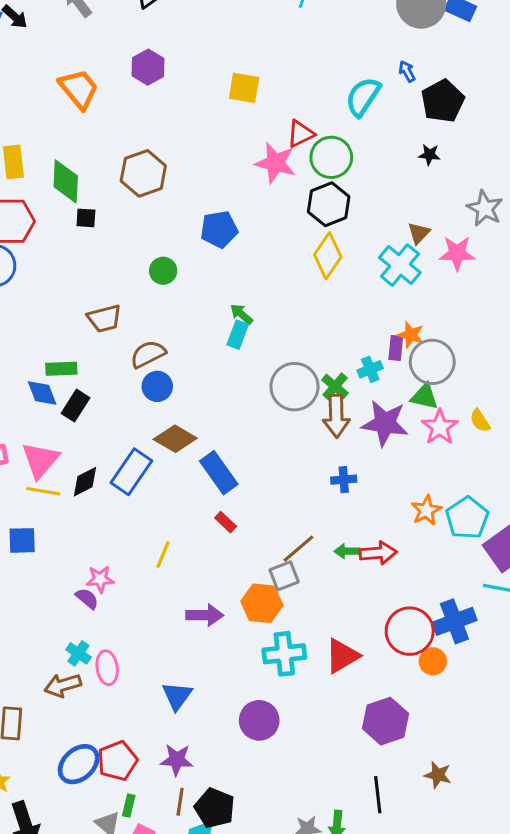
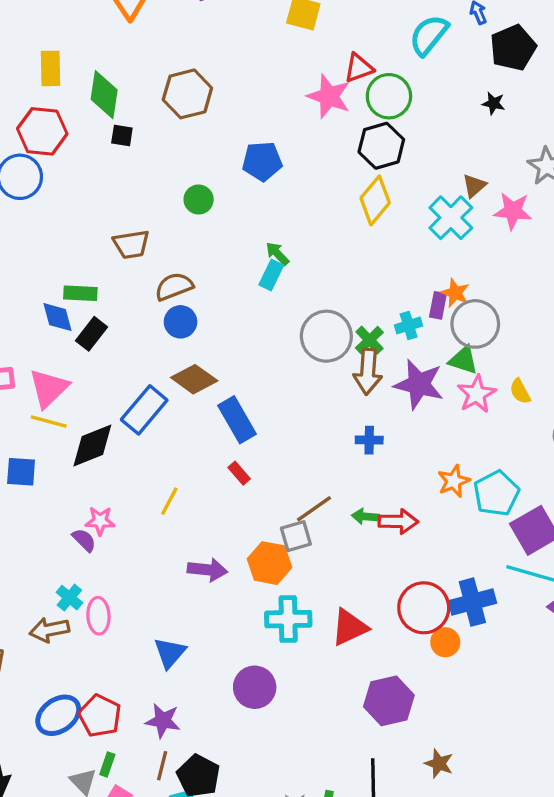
black diamond: (85, 482) -> (92, 446), moved, size x1.4
red pentagon: (117, 761) -> (100, 716), turned -30

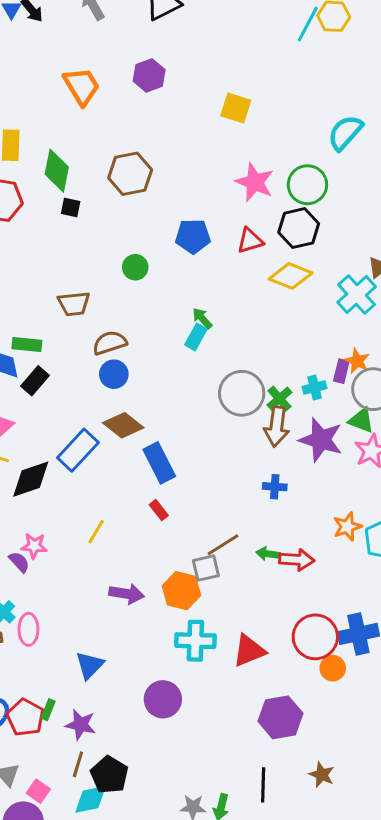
red triangle: (359, 68) -> (250, 241), moved
yellow diamond: (375, 200) -> (291, 276), turned 69
green rectangle: (107, 764) -> (48, 710), moved

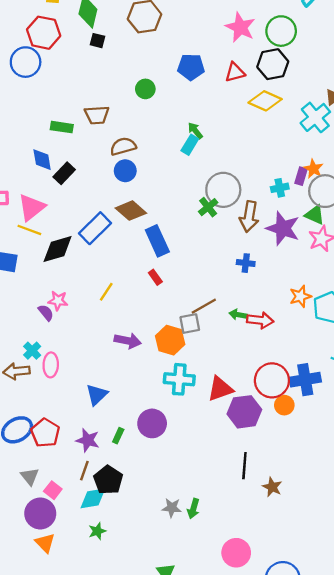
green rectangle: (27, 345) -> (62, 127), moved
green cross: (279, 399) -> (208, 207), moved
green rectangle: (48, 710) -> (118, 436), moved
purple hexagon: (280, 717) -> (244, 412), moved
black line: (263, 785) -> (244, 466), moved

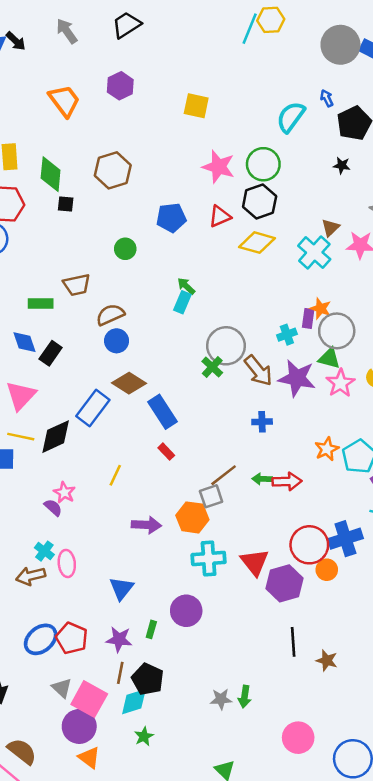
brown arrow: (249, 217) -> (258, 371), turned -40
yellow line: (29, 230) -> (21, 437), moved
pink star: (58, 301) -> (64, 493), turned 30
red triangle: (220, 389) -> (255, 562), turned -40
pink square: (53, 490) -> (89, 699), size x1.8

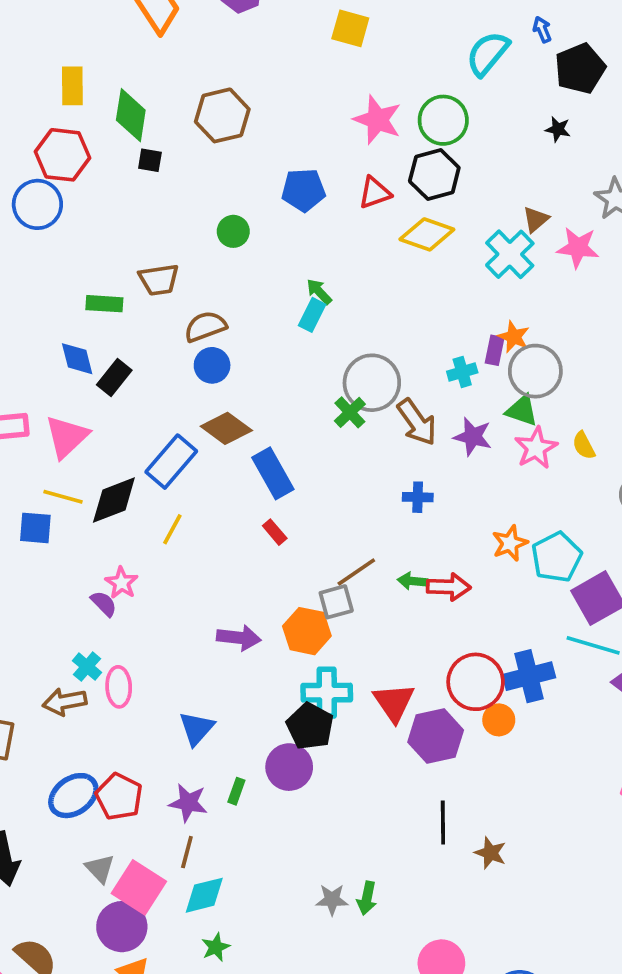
purple star: (297, 378) -> (473, 437), size x0.7
yellow line: (115, 475) -> (172, 529), moved
black pentagon: (148, 679) -> (310, 726), moved

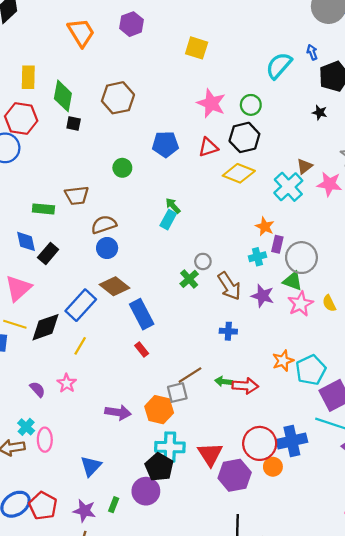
green circle: (443, 120) -> (251, 105), size x0.7
orange star: (514, 337) -> (265, 226), moved
gray circle: (372, 383) -> (203, 261), size x0.5
pink star: (122, 583) -> (67, 383), moved

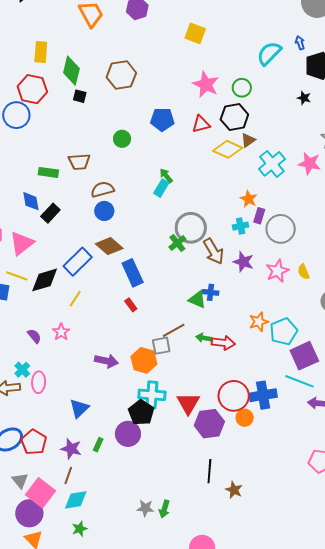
brown triangle: (305, 166) -> (248, 140), moved
gray circle: (203, 261) -> (191, 228), size x2.0
green triangle: (293, 281) -> (197, 300), moved

